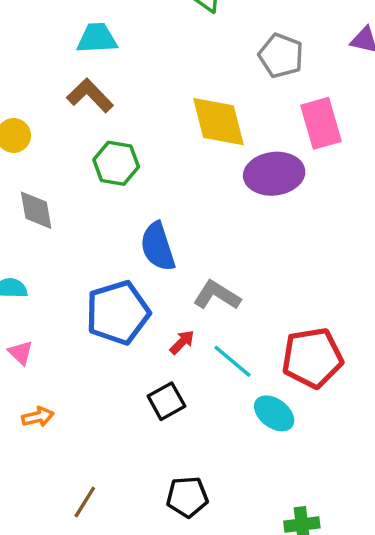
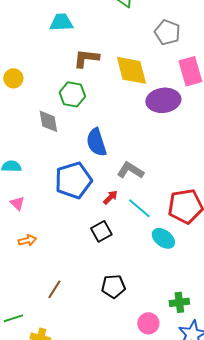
brown L-shape: (90, 96) -> (86, 58), moved, turned -40
gray diamond: (36, 210) -> (48, 121), moved

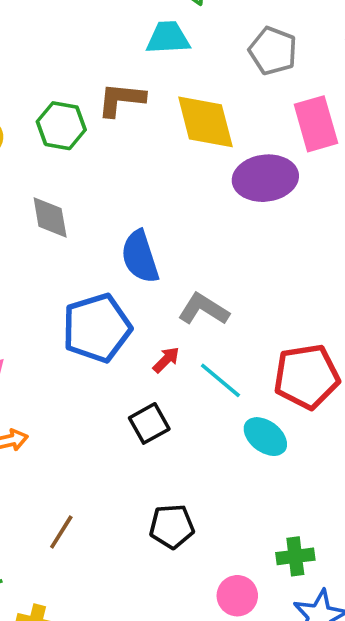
cyan trapezoid: (61, 22) -> (168, 38), moved
green hexagon: (72, 94) -> (61, 126), moved

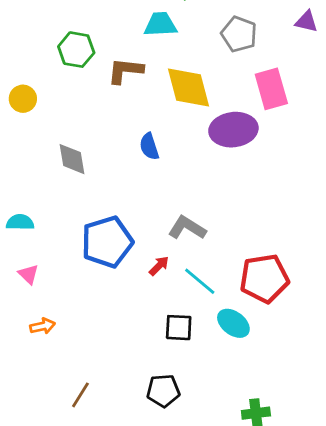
green hexagon: (61, 126) -> (76, 50), moved
blue semicircle: (140, 257) -> (149, 146), moved, size x0.7
black square: (149, 423) -> (179, 328), moved, turned 32

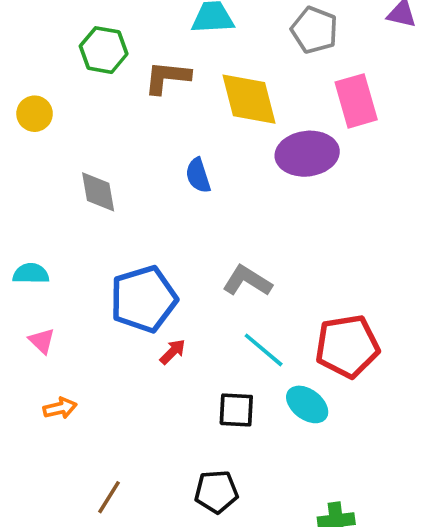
red arrow: (159, 266) -> (173, 352), moved

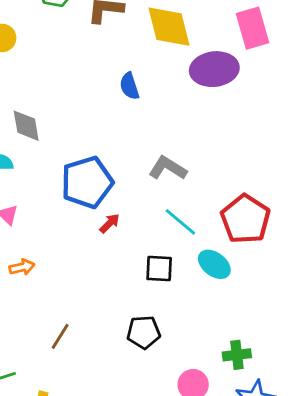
gray diamond: (98, 192) -> (26, 126), moved
red pentagon: (347, 346) -> (245, 219), turned -30

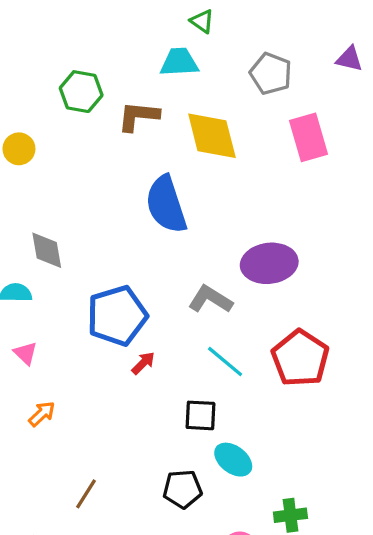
purple ellipse: (214, 69) -> (269, 263), moved
blue semicircle: (129, 86) -> (166, 204), size x1.8
cyan ellipse: (214, 264) -> (233, 460), moved
orange arrow: (22, 267) -> (42, 414), turned -30

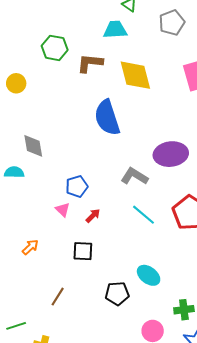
gray pentagon: (271, 74) -> (172, 23), moved, turned 30
blue pentagon: (117, 316) -> (77, 186), size x0.6
pink triangle: (25, 353) -> (63, 210), moved
black square: (201, 415) -> (83, 251), moved

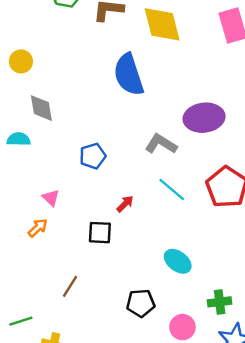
yellow circle: (16, 83) -> (21, 61), moved
pink triangle: (63, 210) -> (51, 198), moved
red arrow: (93, 216) -> (125, 204), moved
black pentagon: (117, 294) -> (141, 303), moved

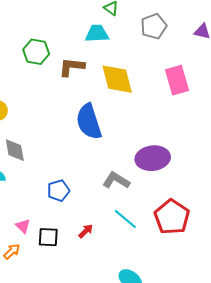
black square: (100, 233) -> (48, 237), moved

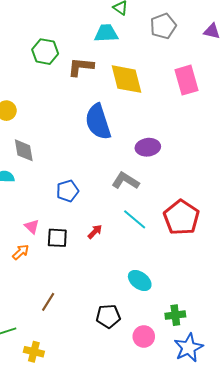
purple ellipse: (153, 158) -> (148, 147), moved, size x0.7

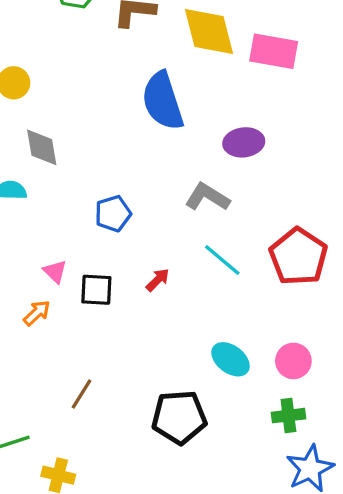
pink rectangle: (187, 80) -> (274, 51), moved, turned -64
black pentagon: (108, 316) -> (179, 417), size x1.4
pink circle: (144, 336) -> (293, 361), moved

